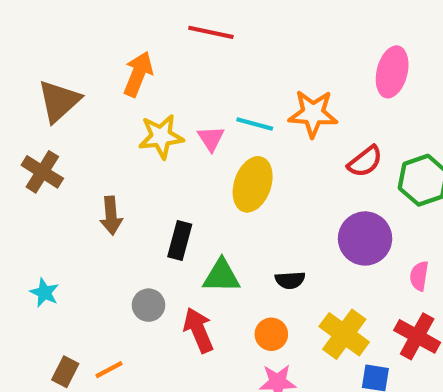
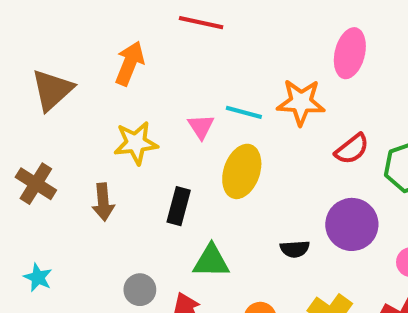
pink ellipse: (392, 72) -> (350, 53), moved
yellow star: (161, 136) -> (136, 143), moved
brown cross: (42, 172) -> (36, 184), moved
black rectangle: (180, 241) -> (179, 206), moved
black semicircle: (290, 280) -> (295, 249), moved

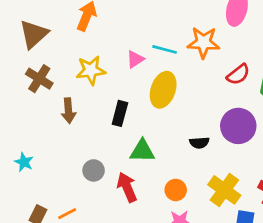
pink triangle: (201, 127) -> (135, 59), turned 30
brown cross: (36, 184) -> (39, 79), moved

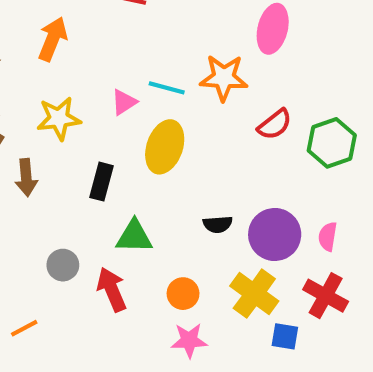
purple circle: (238, 126) -> (275, 234), moved

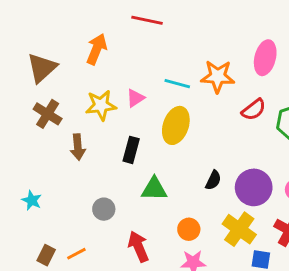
pink ellipse: (273, 29) -> (265, 58), moved
pink triangle: (124, 102) -> (135, 98), moved
black semicircle: (218, 224) -> (213, 180), turned -60
red arrow: (112, 289) -> (138, 247), moved

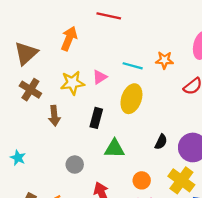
orange star: (218, 76) -> (164, 60), size x0.7

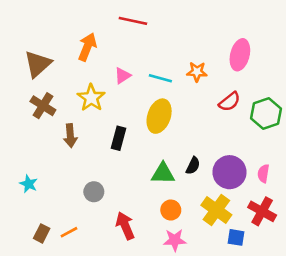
pink triangle: (100, 77) -> (123, 76), moved
yellow star: (72, 83) -> (91, 98), turned -30
green triangle: (114, 149) -> (163, 173), moved

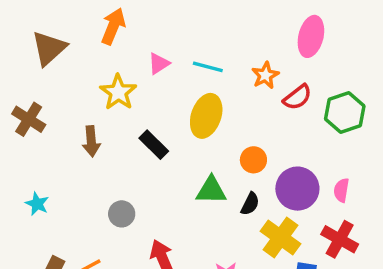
orange star: (197, 72) -> (265, 75), moved, turned -30
brown cross: (43, 106) -> (29, 119), moved
black rectangle: (119, 138) -> (154, 145), turned -60
black semicircle: (193, 166) -> (250, 204), moved
orange circle: (171, 210) -> (253, 160), moved

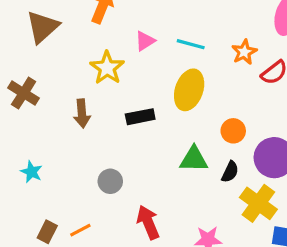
black rectangle: (154, 145) -> (140, 117), turned -56

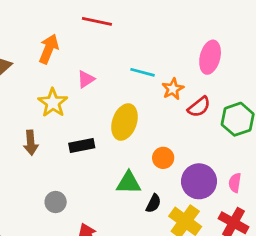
cyan line: (191, 44) -> (142, 72), moved
black semicircle: (230, 172) -> (153, 203), moved

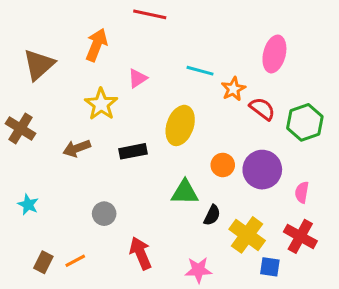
red semicircle: (199, 107) -> (262, 109), turned -105
brown arrow: (31, 143) -> (77, 148), turned 75
purple circle: (199, 181) -> (262, 170), moved

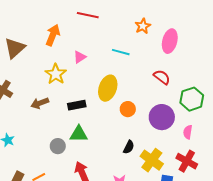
orange star: (233, 89) -> (143, 26), moved
green hexagon: (305, 122) -> (192, 99), moved
orange circle: (223, 165) -> (128, 109), moved
green triangle: (185, 192) -> (79, 134), moved

